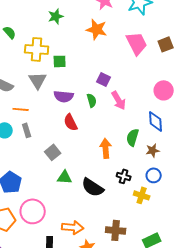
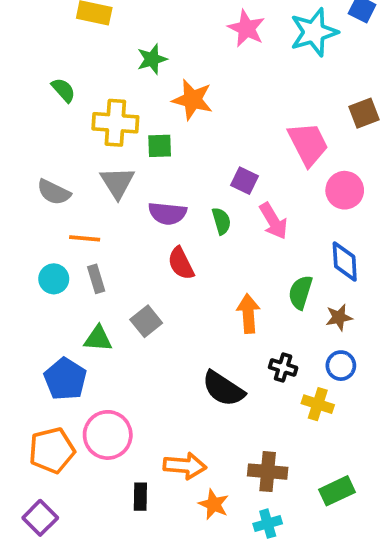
orange star: (97, 29) -> (192, 100), moved
pink trapezoid: (137, 43) -> (308, 144), moved
pink circle: (164, 90) -> (345, 190), moved
green triangle: (65, 177) -> (98, 339), moved

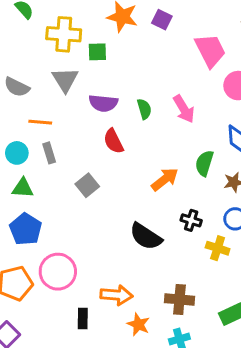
purple square: (245, 181) -> (162, 20), moved
orange arrow: (248, 314) -> (165, 179), turned 56
green triangle: (98, 339) -> (23, 188), moved

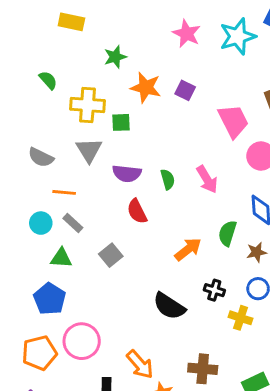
gray rectangle: (49, 153) -> (73, 223), turned -30
green triangle: (23, 188) -> (61, 258), moved
orange arrow: (116, 295) -> (140, 364), turned 44

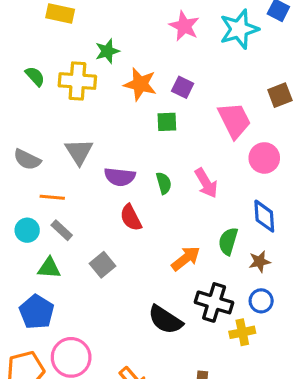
yellow cross: (87, 105) -> (77, 81), moved
green square: (121, 122) -> (167, 122), moved
black cross: (214, 290) -> (214, 302), size x1.6
yellow cross: (241, 318) -> (242, 332), turned -30

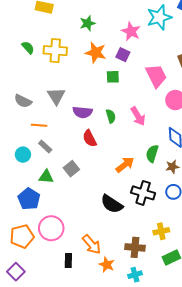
pink star: (184, 26) -> (131, 31), moved
green star: (107, 51) -> (88, 23), moved
cyan circle: (27, 230) -> (23, 155), moved
green triangle: (49, 268) -> (46, 177), moved
yellow cross: (242, 332) -> (161, 231), moved

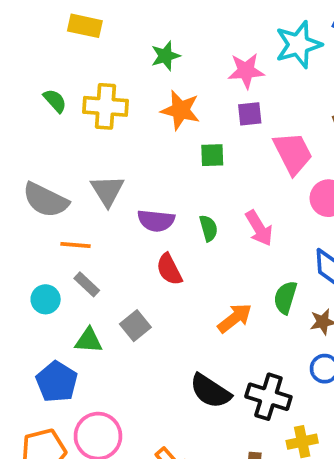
pink star: (131, 31) -> (246, 71), turned -30
purple square: (123, 55) -> (250, 114), moved, turned -32
gray semicircle: (23, 101) -> (46, 200), size x1.4
black cross: (143, 193) -> (268, 397), moved

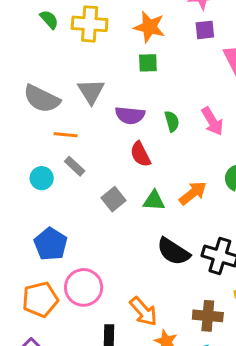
green square: (212, 155) -> (148, 63), moved
green triangle: (89, 341) -> (154, 201), moved

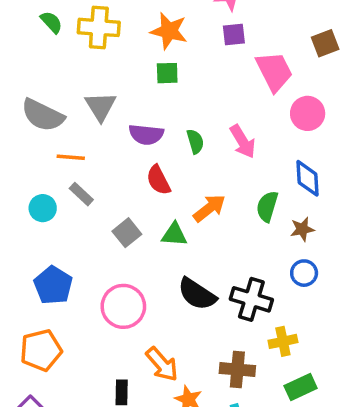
orange arrow: (193, 193) -> (209, 208), moved
pink circle: (84, 287) -> (123, 306), moved

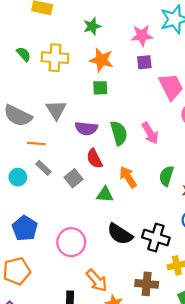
green semicircle: (195, 141) -> (119, 133), size x1.5
orange arrow: (209, 208) -> (128, 177), turned -85
gray square: (127, 233) -> (74, 178), moved

